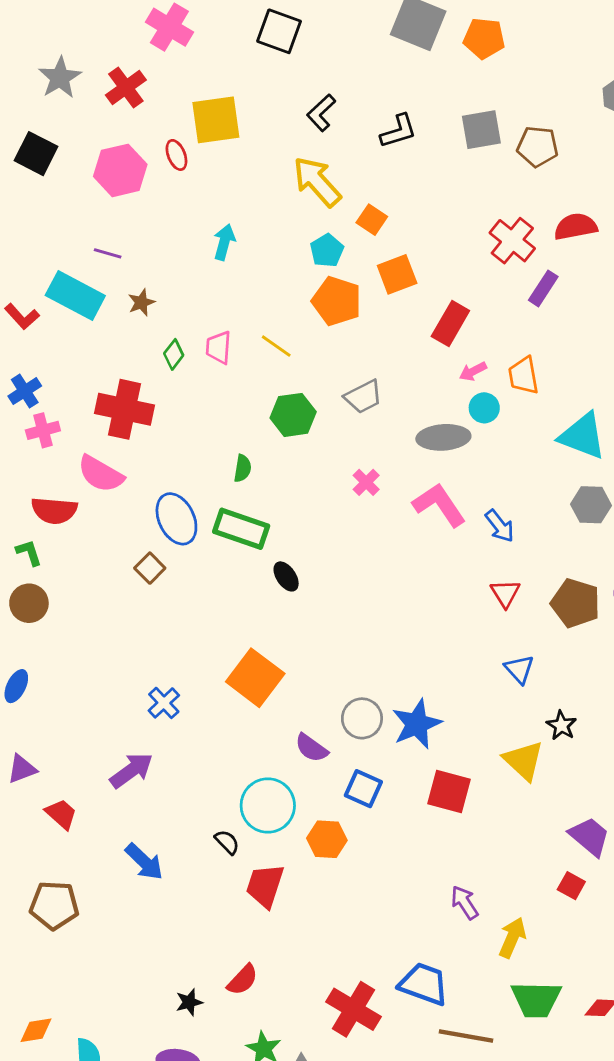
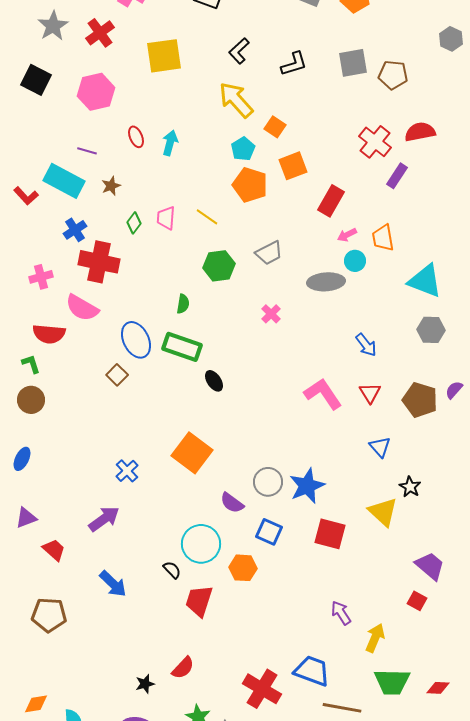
red ellipse: (176, 155) -> (136, 137), moved
blue cross: (25, 391) -> (75, 230), moved
pink L-shape: (439, 505) -> (323, 394), moved

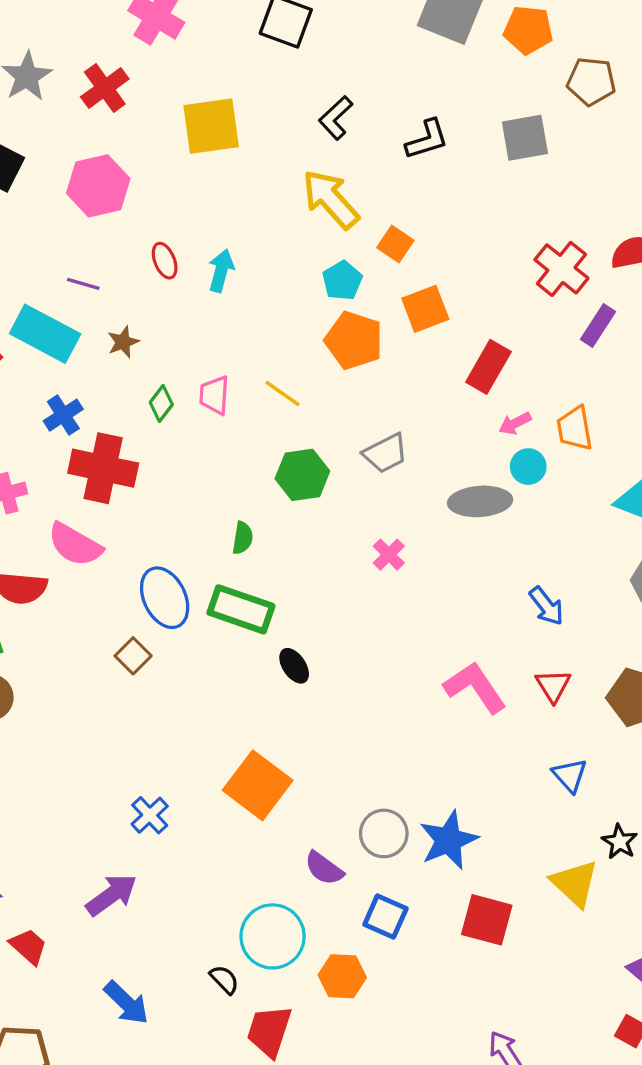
brown pentagon: (393, 75) -> (591, 81), moved

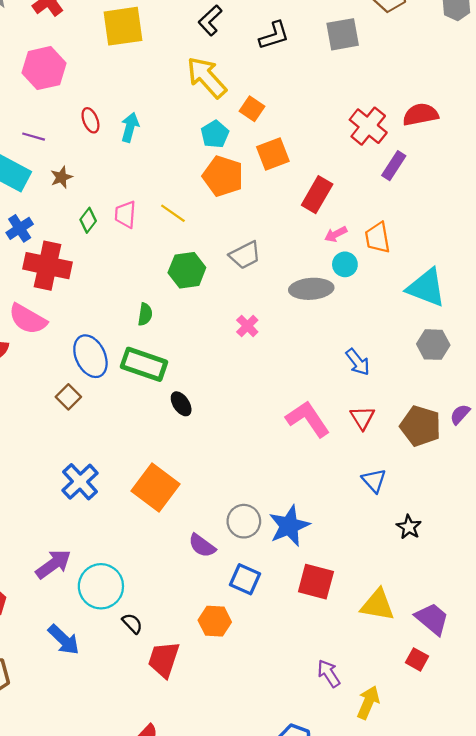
blue cross: (150, 815) -> (80, 482), moved, size x1.4
yellow triangle: (575, 883) -> (377, 605), moved, turned -33
cyan circle: (273, 936) -> (101, 586), moved

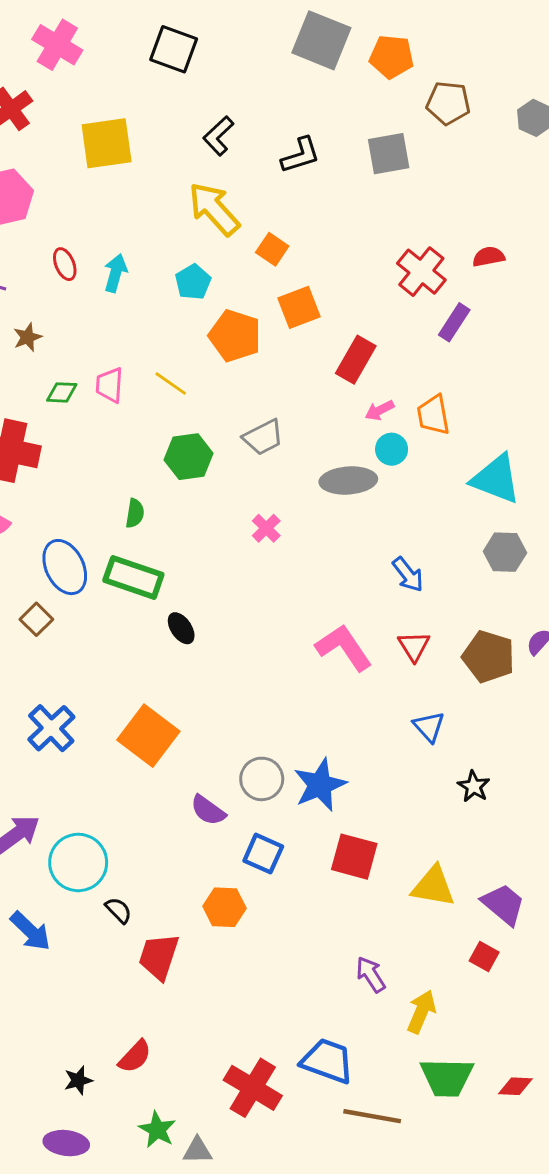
red semicircle: (420, 114) -> (489, 257), size x0.7
cyan pentagon: (215, 134) -> (193, 282), moved
green diamond: (88, 220) -> (62, 392), turned 55

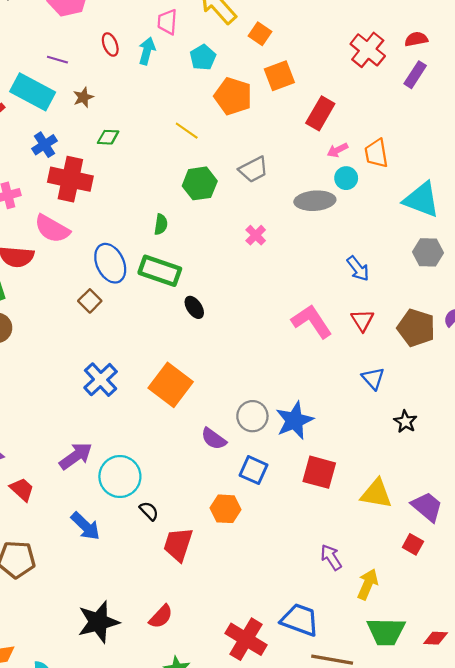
purple rectangle: (454, 322) -> (415, 75), moved
pink trapezoid: (110, 385) -> (167, 22), moved
black star: (78, 1080) -> (98, 622), moved, size x2.0

